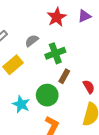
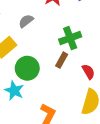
green cross: (55, 53) -> (70, 38), moved
green circle: (47, 95) -> (27, 68), moved

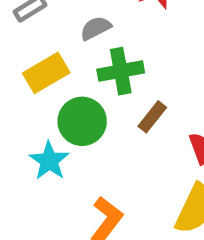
green cross: (70, 38) -> (121, 71), moved

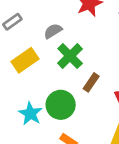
green cross: (121, 71) -> (70, 56), turned -30
green circle: (82, 121) -> (61, 105), moved

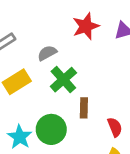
brown rectangle: (91, 82) -> (84, 108), turned -36

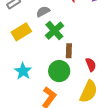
green circle: (51, 129) -> (59, 71), moved

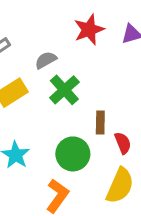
brown rectangle: (69, 51) -> (100, 122), moved

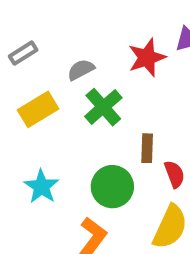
red star: (89, 30) -> (147, 58), moved

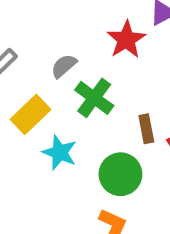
cyan star: (41, 187) -> (60, 152), moved

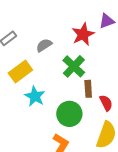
green cross: (94, 98) -> (74, 66), moved

